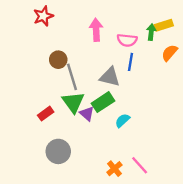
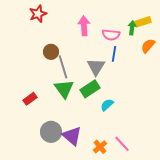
gray triangle: (110, 77) -> (96, 67), turned 48
red rectangle: (46, 114) -> (30, 99), moved
purple triangle: (87, 114) -> (72, 136), moved, size x1.5

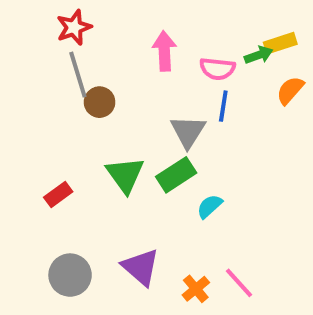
green arrow: (132, 28) -> (259, 55), turned 64
gray line: (63, 67) -> (78, 75), moved
gray circle: (51, 132) -> (70, 275), moved

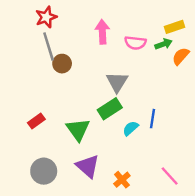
green arrow: (259, 55) -> (164, 44), moved
blue line: (223, 106) -> (153, 119), moved
green triangle: (125, 175) -> (78, 130), moved
pink line: (239, 283) -> (170, 176), moved

